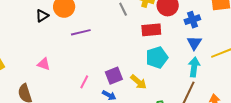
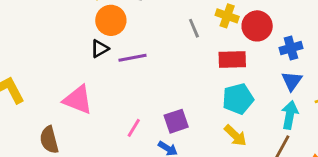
black triangle: (42, 16) -> (100, 49), moved
pink triangle: (44, 64) -> (78, 100), size x1.6
yellow arrow: (138, 82) -> (235, 136), moved

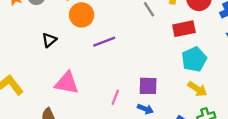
black triangle: (100, 49) -> (49, 40), moved
purple square: (176, 121) -> (148, 86), turned 30

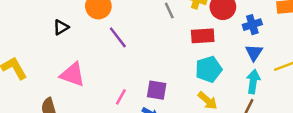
purple line: (104, 42) -> (118, 37), turned 65

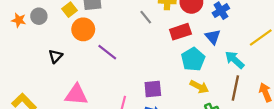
blue triangle: (254, 53) -> (213, 37), moved
cyan arrow: (253, 82) -> (235, 60), turned -42

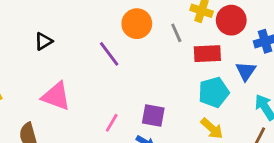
gray line: (146, 17) -> (176, 33), moved
orange circle: (83, 29) -> (137, 24), moved

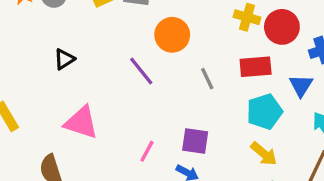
gray line: (176, 33) -> (207, 79), moved

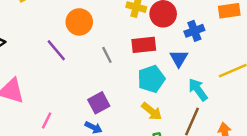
purple square: (195, 141) -> (99, 103), turned -35
pink line: (147, 151) -> (47, 121), moved

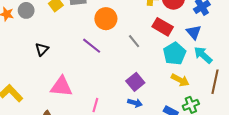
red rectangle: (144, 45) -> (163, 27), turned 48
cyan arrow: (198, 90) -> (203, 55), moved

